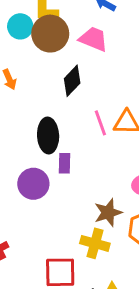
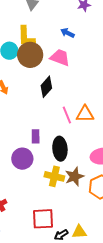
black ellipse: (48, 136) -> (60, 149), moved
purple rectangle: (64, 163) -> (36, 136), moved
yellow cross: (95, 243) -> (54, 176), moved

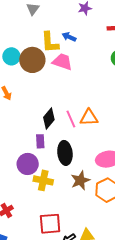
yellow L-shape: (26, 37) -> (50, 42), moved
black diamond: (46, 87) -> (49, 118), moved
yellow cross: (54, 176) -> (43, 180), moved

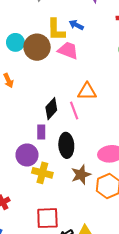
orange triangle: (89, 118) -> (87, 91), moved

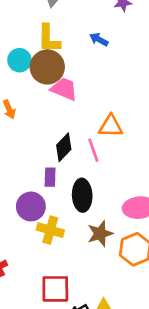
yellow L-shape: (56, 30) -> (49, 39), moved
pink trapezoid: (68, 50) -> (64, 89), moved

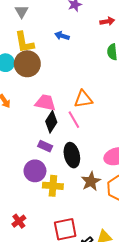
pink trapezoid: (64, 89) -> (45, 103), moved
purple rectangle: (50, 177) -> (45, 146), turned -56

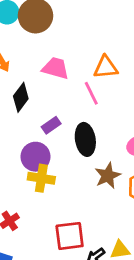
black diamond: (51, 122) -> (21, 97), moved
purple rectangle: (45, 146) -> (51, 125), turned -64
yellow cross: (53, 186) -> (41, 178), moved

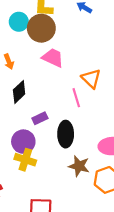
orange triangle: (106, 67) -> (91, 79), turned 40
pink trapezoid: (56, 68) -> (53, 58), moved
brown star: (108, 176) -> (79, 166), turned 30

